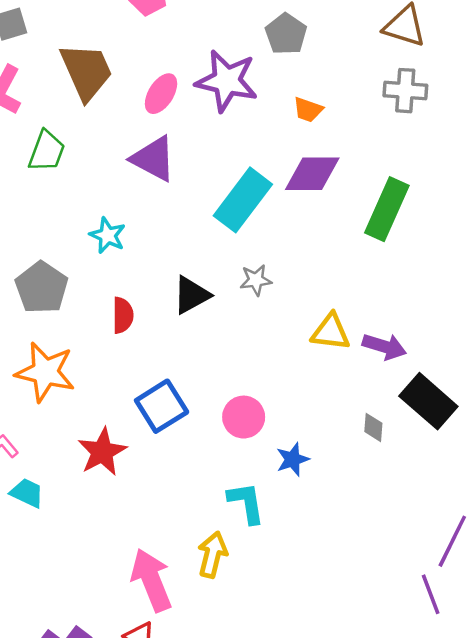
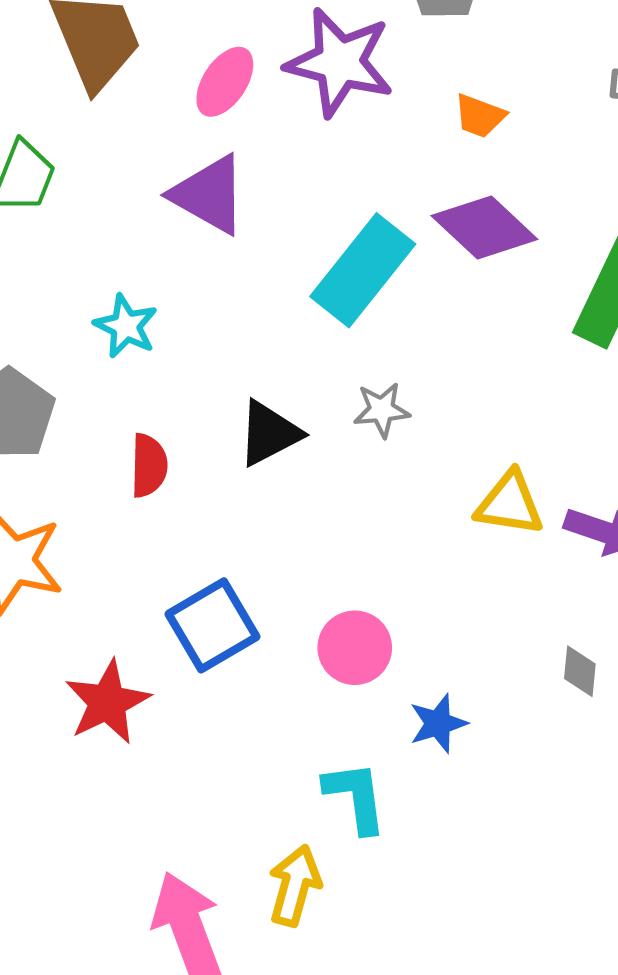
purple diamond: (312, 174) -> (484, 228), turned 42

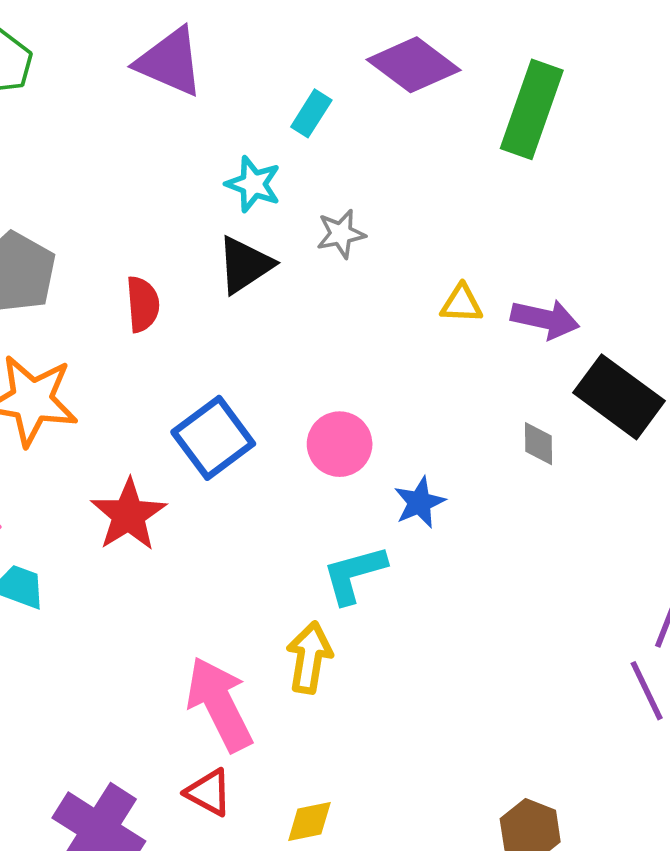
cyan rectangle: (363, 270) -> (311, 113), size x0.5
cyan star: (126, 326) -> (253, 184), moved
yellow triangle: (510, 504) -> (461, 304), size x0.7
cyan L-shape: (356, 797) -> (354, 574), turned -92

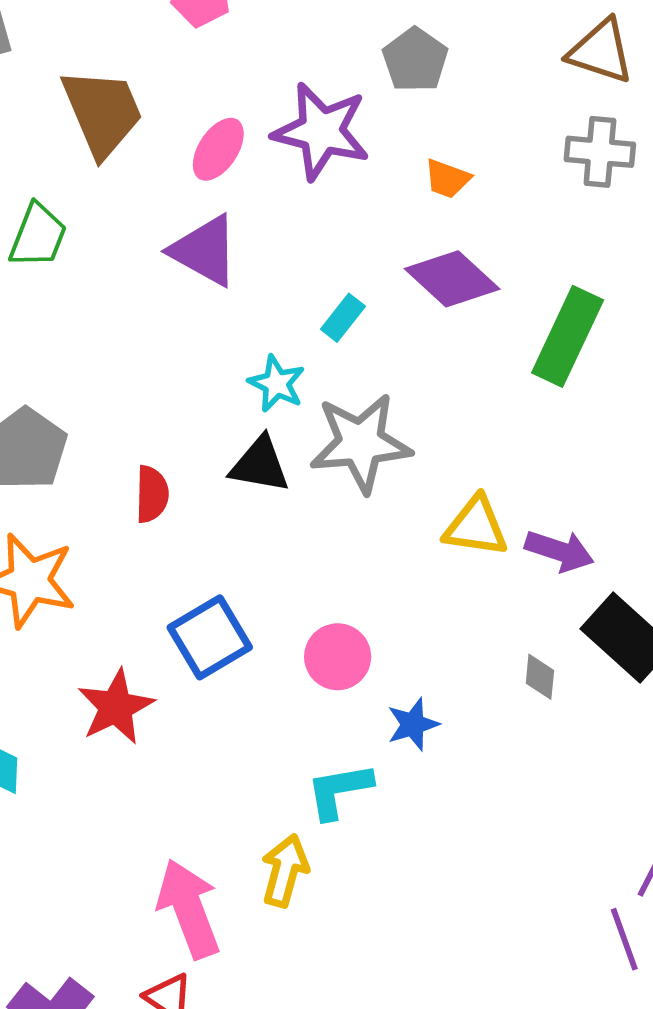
gray star: (341, 234) -> (361, 443), size x2.0
black triangle: (245, 265) -> (260, 465), turned 38
yellow triangle: (461, 304) -> (476, 527), size x1.5

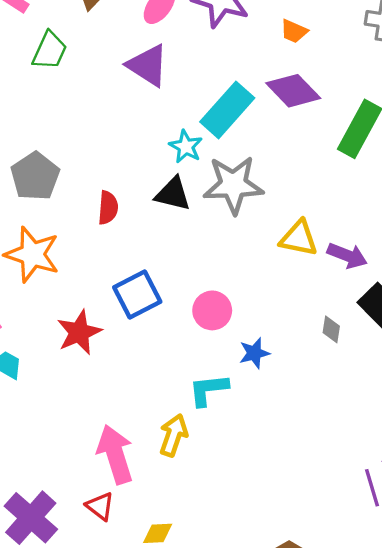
cyan rectangle: (343, 318) -> (227, 110), size x2.0

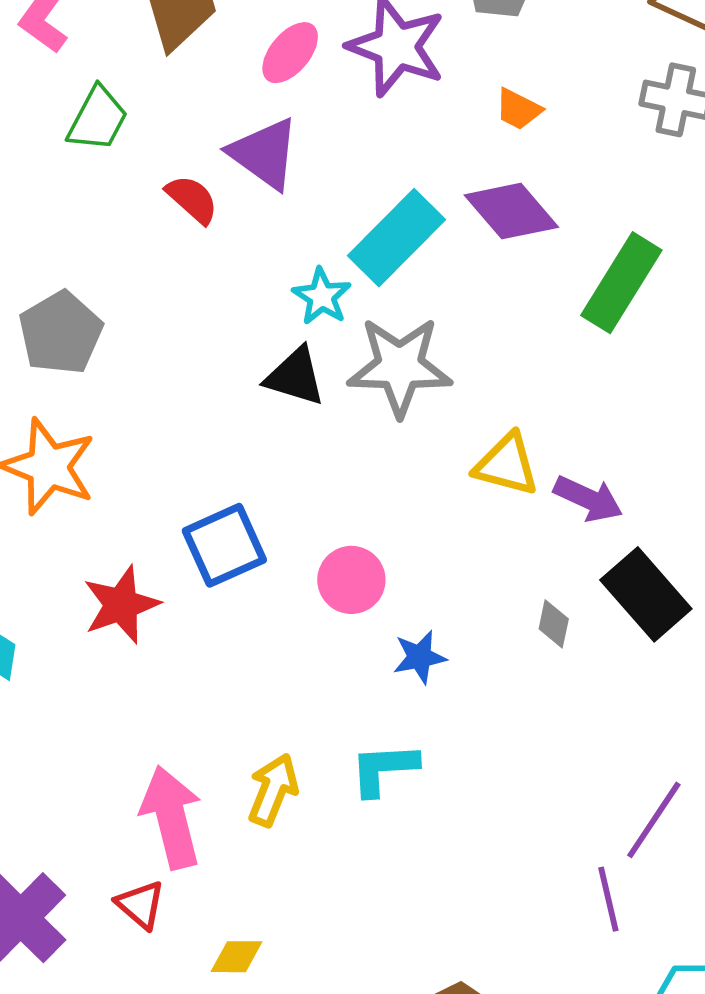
red semicircle: (108, 208) -> (192, 199), moved, turned -56
cyan L-shape: (208, 390) -> (384, 769), moved

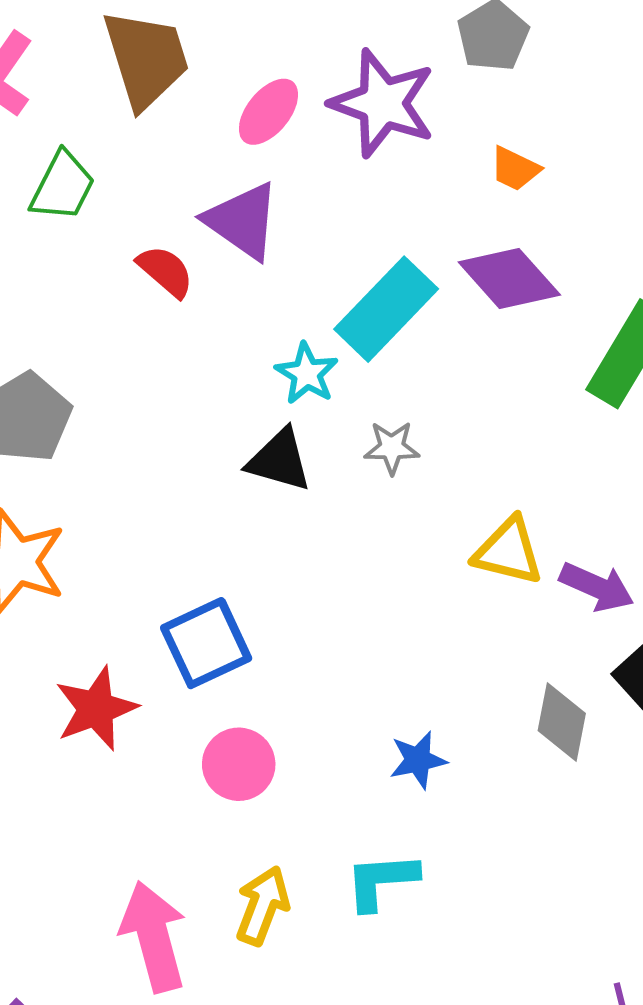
gray star: (400, 367) -> (392, 448), size x0.5
pink circle: (351, 580) -> (239, 764), moved
gray diamond: (554, 624) -> (562, 722), size x1.5

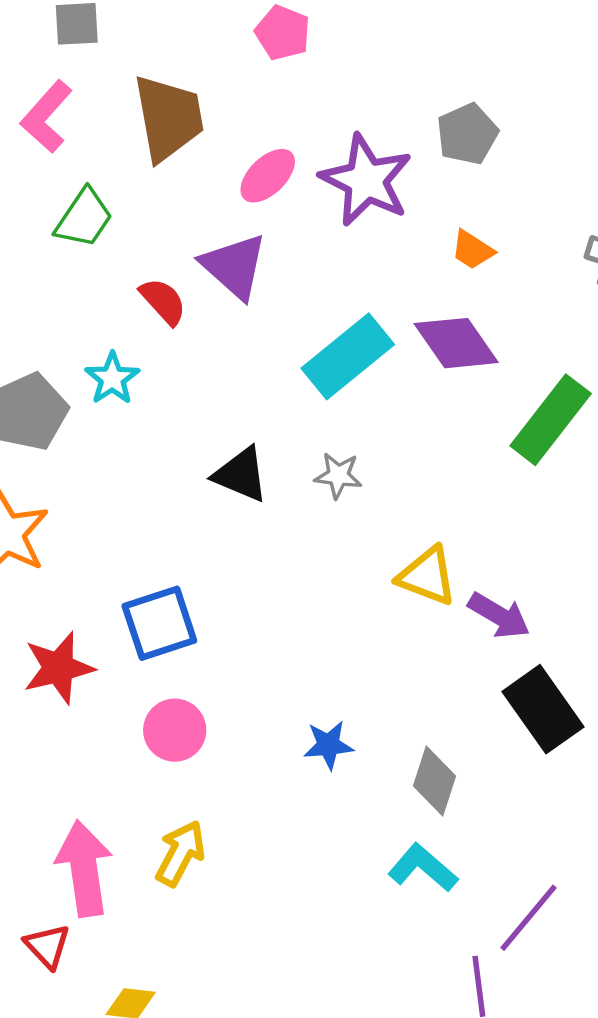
cyan star: (307, 374) -> (112, 378), moved
gray diamond: (562, 722) -> (434, 781), moved
cyan L-shape: (381, 881) -> (423, 868), moved, turned 38

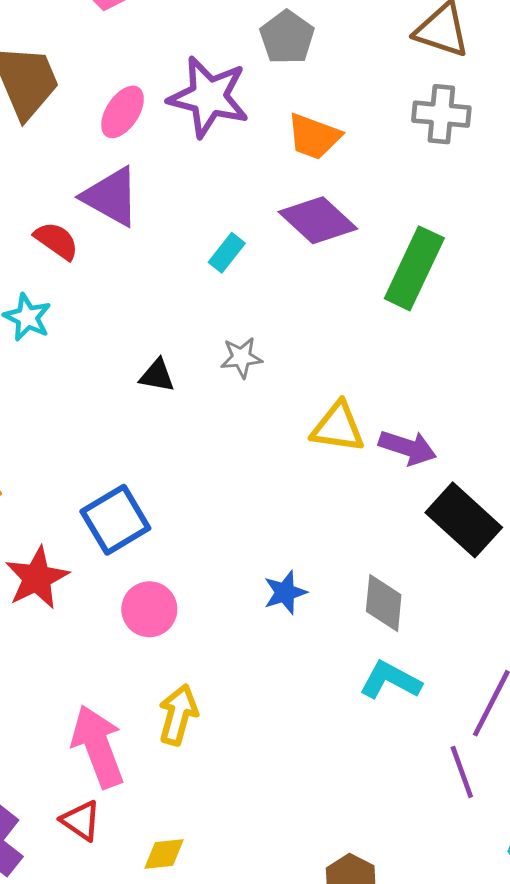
orange trapezoid: (472, 250) -> (314, 137), size x1.4
cyan rectangle: (348, 356) -> (227, 253), size x0.5
black triangle: (241, 475) -> (157, 376), size x0.7

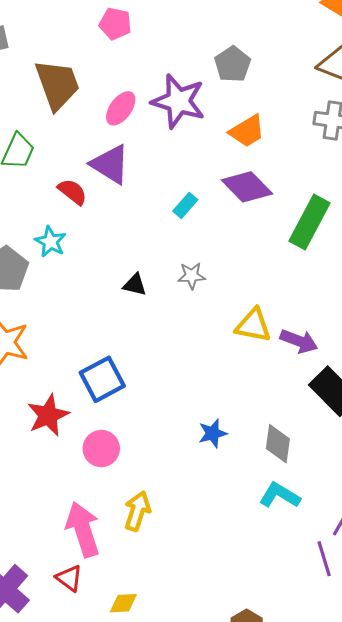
orange trapezoid: (314, 137) -> (247, 131), turned -54
pink circle: (149, 609) -> (101, 449), moved

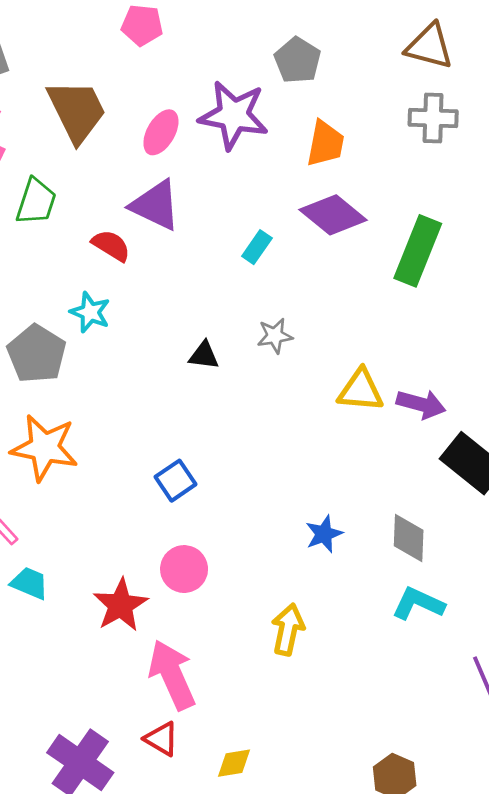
orange trapezoid: (247, 131) -> (325, 144), turned -42
blue square: (102, 379) -> (176, 481), size x0.7
red star: (48, 415) -> (120, 605), moved
yellow arrow: (137, 511) -> (288, 629), moved

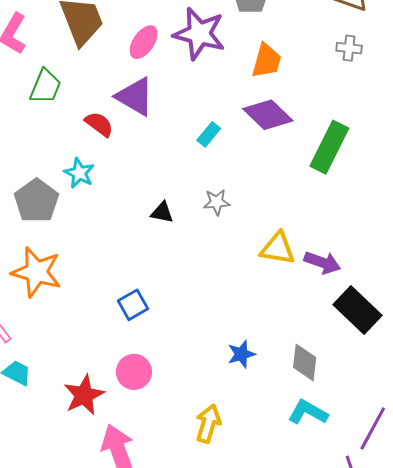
gray cross: (433, 118) -> (349, 48), size x0.7

